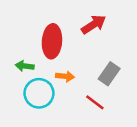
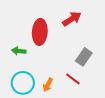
orange arrow: (65, 76) -> (48, 85), moved, turned 112
cyan circle: (39, 93) -> (23, 83), moved

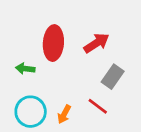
red arrow: (72, 19) -> (96, 43), moved

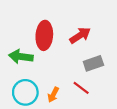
green arrow: (25, 69) -> (21, 57), size x1.5
gray rectangle: (113, 77) -> (93, 63), turned 36

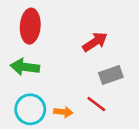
red ellipse: (44, 35) -> (30, 26), moved
orange arrow: (53, 95) -> (63, 112), turned -112

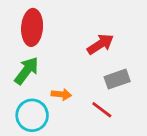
green arrow: (25, 67) -> (26, 71), turned 120
orange arrow: (63, 112) -> (61, 94), moved

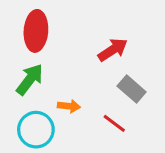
gray rectangle: (117, 79) -> (132, 89), turned 60

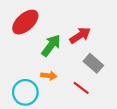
red ellipse: (36, 31) -> (25, 22), turned 44
green arrow: (30, 79) -> (51, 45), moved

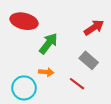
red ellipse: (25, 22) -> (24, 21), turned 55
red arrow: (80, 35) -> (94, 28), moved

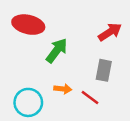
gray rectangle: (89, 60) -> (104, 70), turned 60
orange arrow: (46, 72) -> (63, 89), moved

